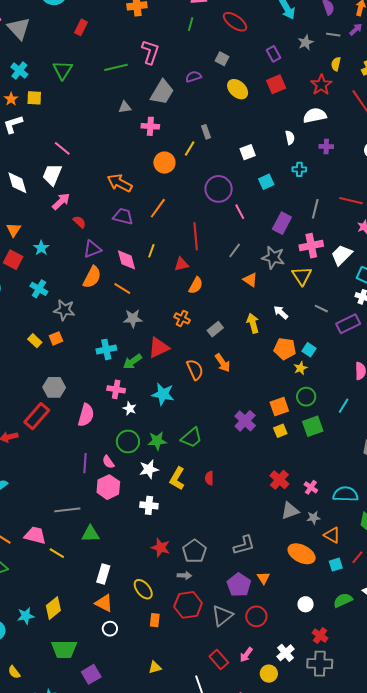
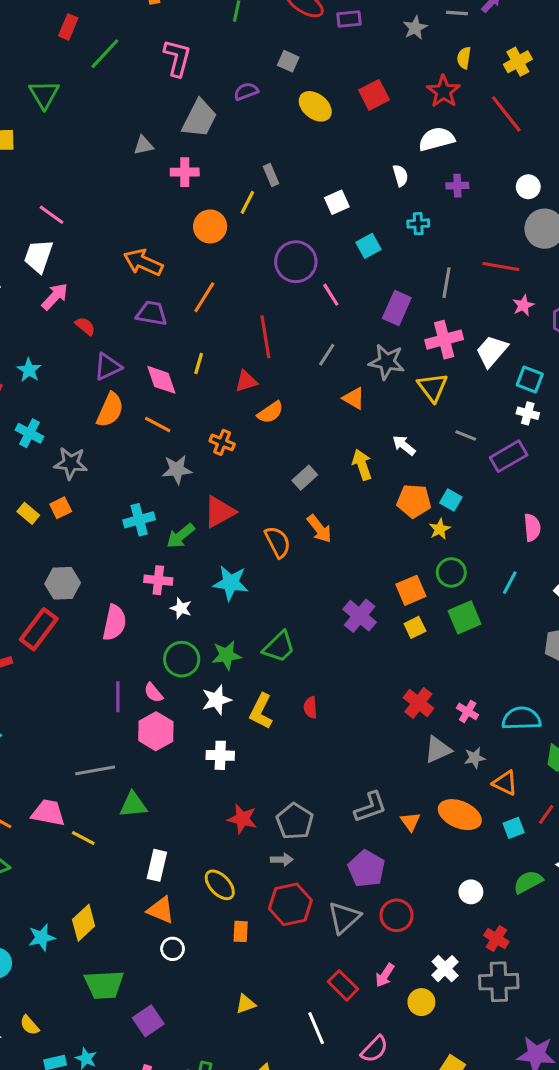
purple rectangle: (274, 54) -> (349, 19), moved, turned -63
green line: (116, 67) -> (105, 54), moved, turned -30
orange semicircle: (196, 285) -> (270, 412), turned 30
orange cross: (182, 318) -> (222, 442), moved
orange triangle: (263, 578) -> (410, 822), moved

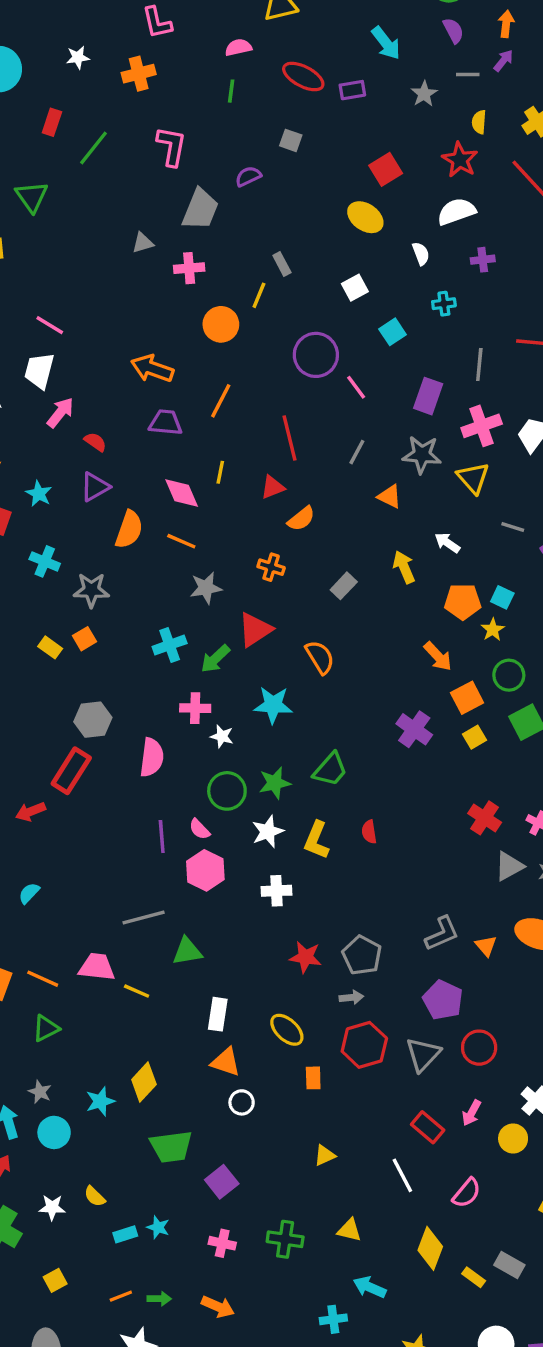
yellow ellipse: (315, 106) -> (365, 217), moved
purple triangle: (108, 367) -> (95, 487), moved
orange cross: (222, 442) -> (271, 567), moved
orange arrow: (319, 529) -> (438, 656), moved

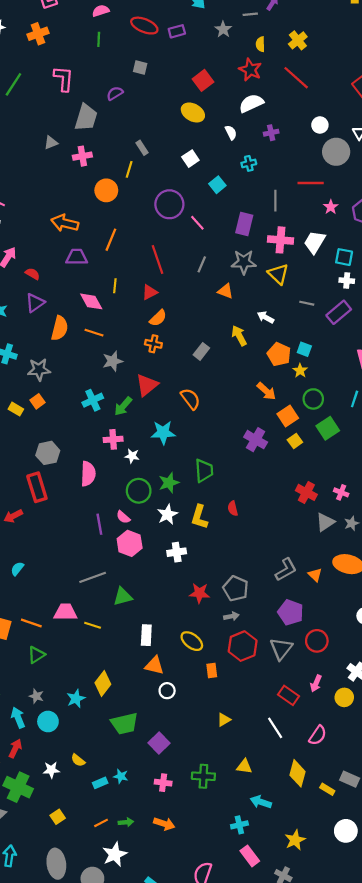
pink cross: (482, 426) -> (280, 240), turned 30
orange semicircle: (301, 519) -> (158, 318), moved
orange pentagon: (463, 602) -> (279, 354), turned 30
green trapezoid: (330, 769) -> (204, 471), turned -40
red rectangle: (71, 771) -> (37, 487), turned -44

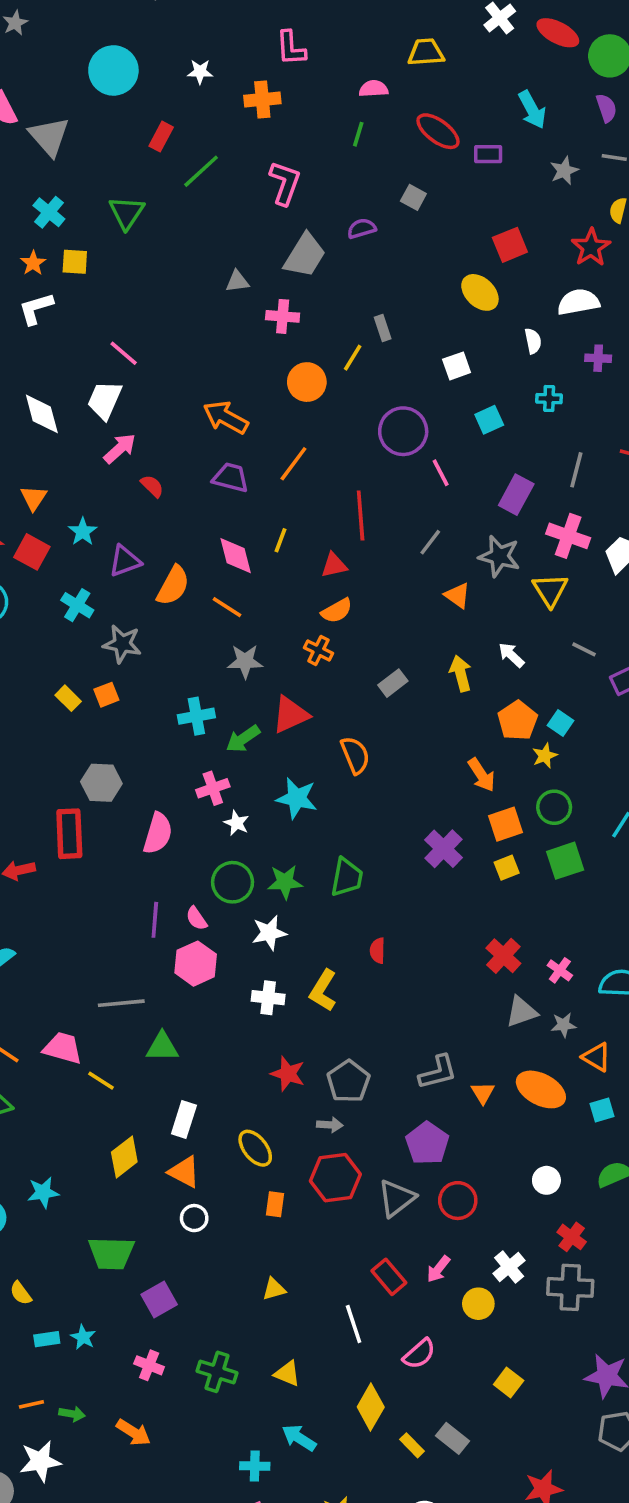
purple triangle: (35, 303) -> (125, 561), moved
pink cross: (113, 439) -> (213, 788), turned -30
yellow L-shape: (199, 517) -> (323, 990), moved
yellow diamond: (103, 683) -> (124, 1157), moved

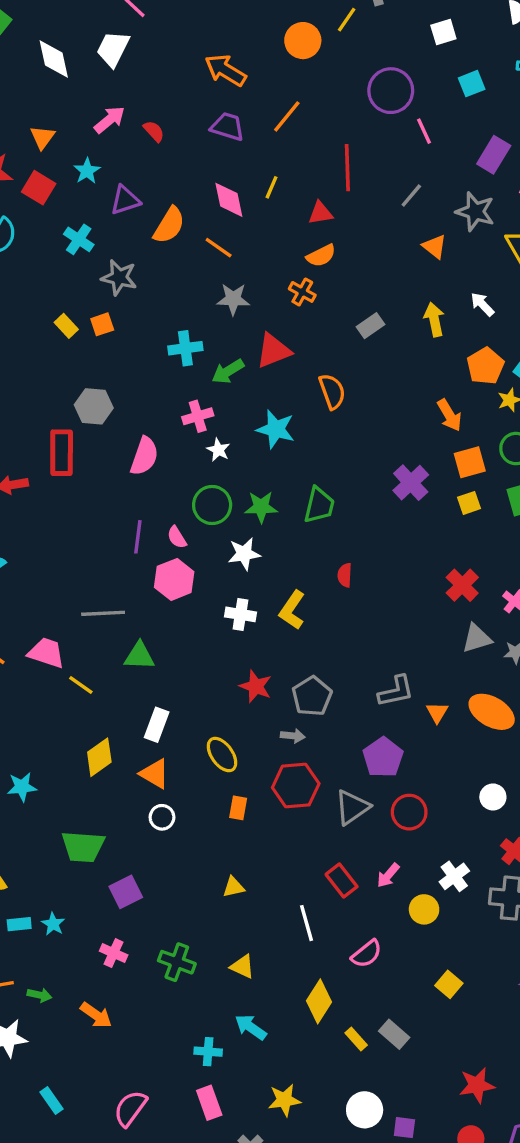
pink arrow: (120, 449) -> (110, 120), moved

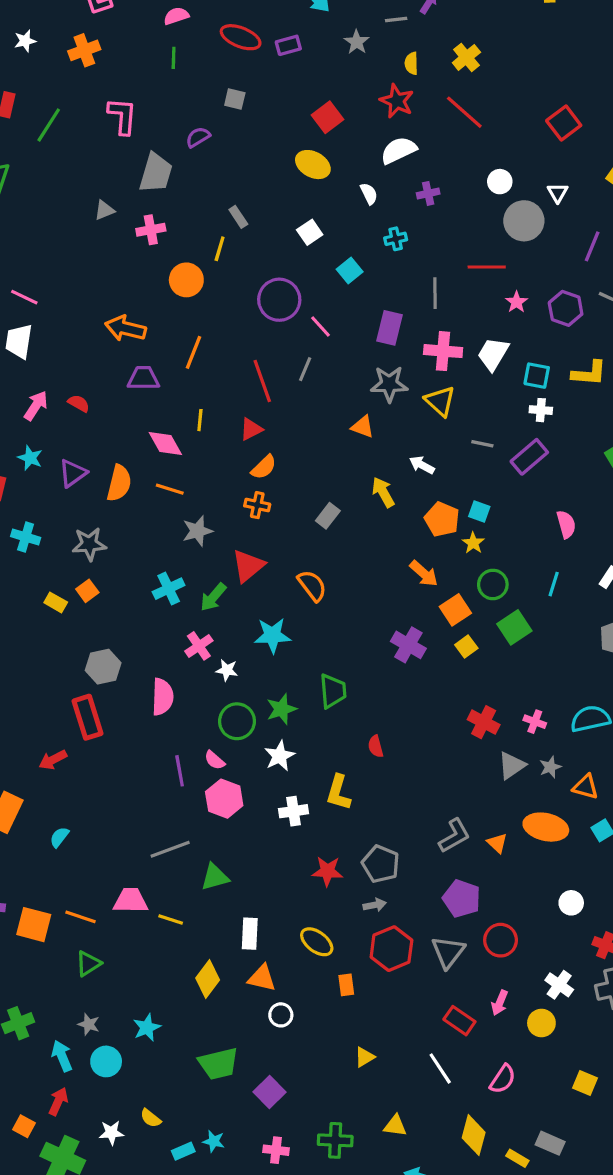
gray line: (411, 196) -> (305, 369), moved
cyan cross: (79, 239) -> (26, 537), moved

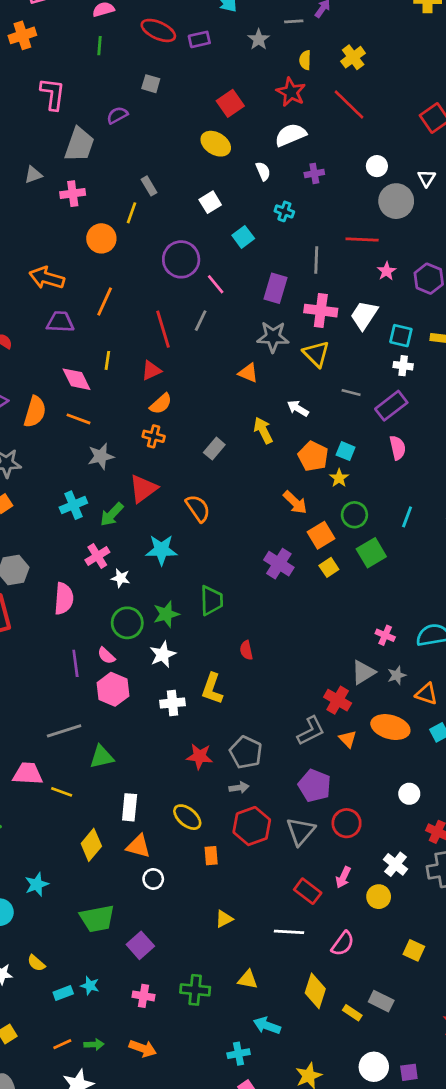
cyan cross: (396, 239) -> (284, 211), turned 30
pink semicircle: (566, 524) -> (398, 448), moved
red cross: (484, 722) -> (338, 700), moved
white line: (440, 1069) -> (289, 932), turned -56

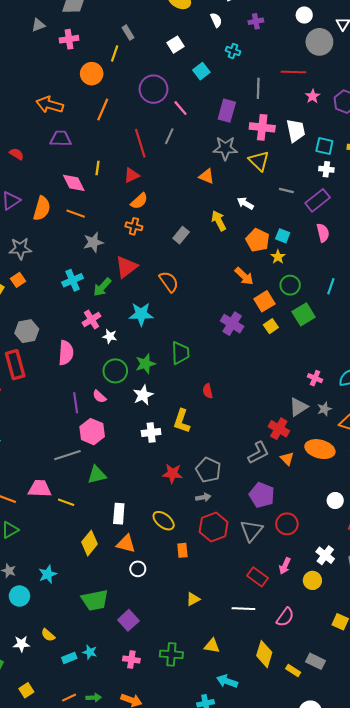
orange line: (105, 301) -> (103, 110), moved
white trapezoid: (364, 315) -> (296, 130), turned 135
pink hexagon: (113, 689) -> (92, 432), moved

